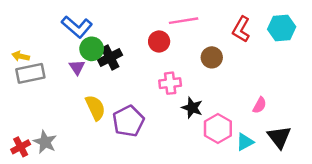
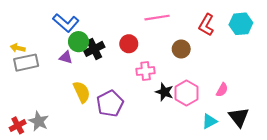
red circle: (159, 41) -> (129, 44), moved
purple triangle: (77, 67) -> (66, 57), turned -40
pink hexagon: (218, 129) -> (186, 93), moved

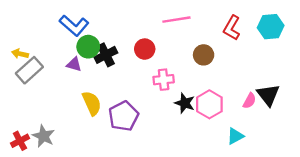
gray rectangle: (26, 63) -> (29, 70), turned -30
black triangle: (239, 117) -> (268, 95), moved

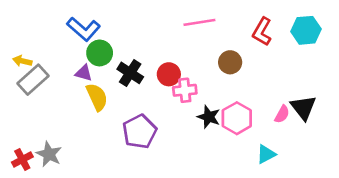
red circle: (145, 49) -> (169, 74), moved
black cross: (106, 55) -> (130, 73), moved, turned -30
yellow semicircle: (92, 103) -> (97, 97), moved

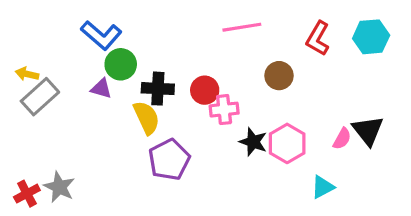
black cross: (130, 73) -> (158, 89), turned -30
yellow semicircle: (97, 97) -> (147, 118), moved

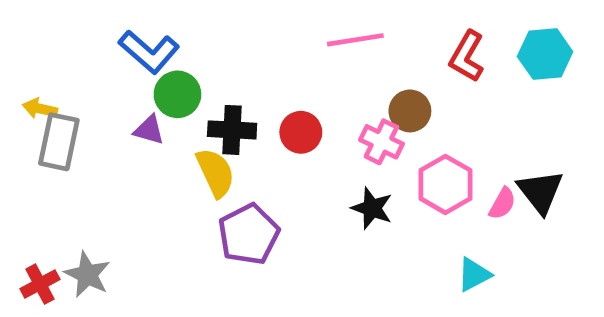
gray rectangle: (40, 97) -> (59, 142), turned -36
pink cross: (224, 110) -> (381, 142), moved, turned 32
pink hexagon: (287, 143) -> (445, 184), moved

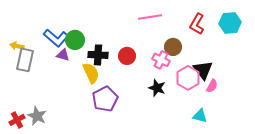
blue L-shape: (149, 52) -> (56, 38), moved
black triangle: (540, 192) -> (203, 70), moved
cyan triangle: (474, 275) -> (200, 116), turned 42

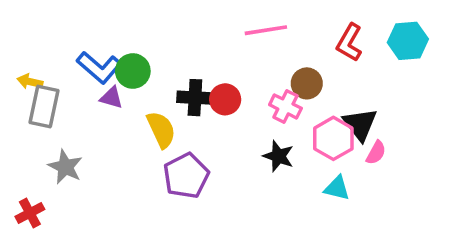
black cross: (98, 55) -> (195, 98), moved
gray star: (37, 116) -> (65, 167), moved
cyan triangle: (200, 116) -> (337, 188), moved

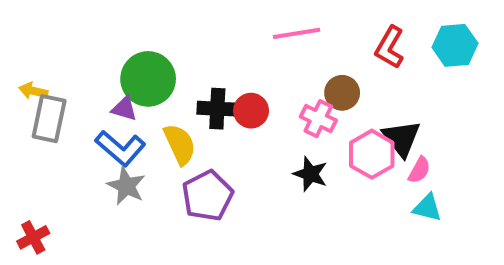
blue L-shape: (99, 67) -> (120, 148), moved
green circle: (133, 71) -> (148, 79), size x1.4
gray star: (65, 167) -> (126, 186), moved
cyan triangle: (337, 188) -> (427, 208), moved

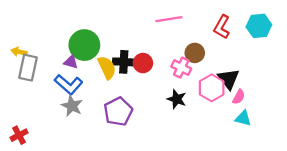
yellow semicircle: (180, 144) -> (107, 68), moved

